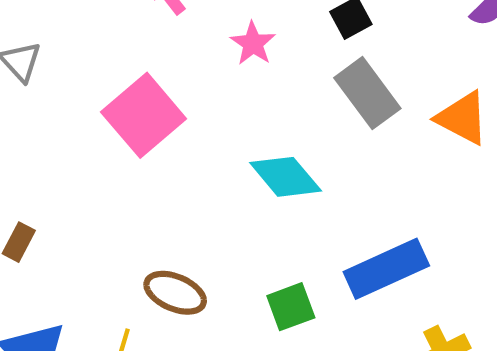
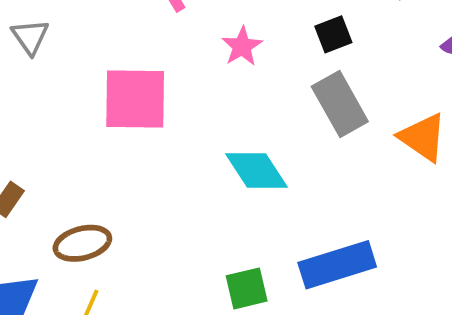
pink square: (144, 115) -> (135, 99), turned 34
brown ellipse: (175, 293) -> (82, 243), moved, turned -44

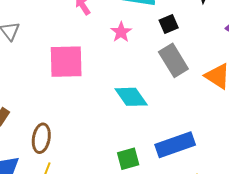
brown ellipse: (82, 243) -> (41, 138), turned -64

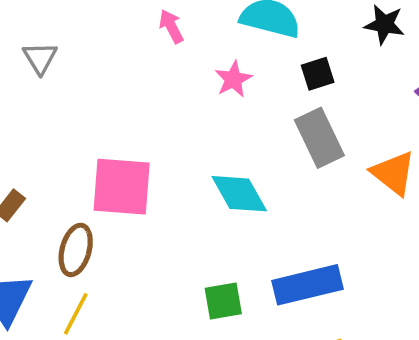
pink square: (66, 62) -> (122, 187), moved

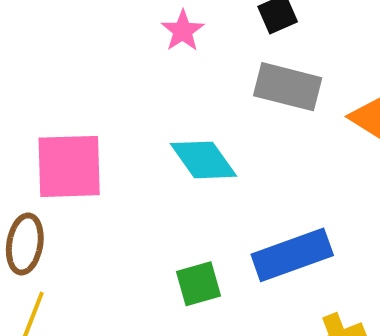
gray rectangle: (319, 138) -> (288, 87), turned -44

